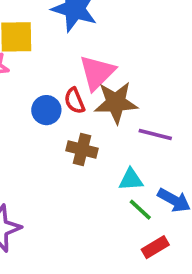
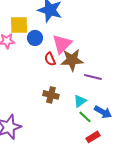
blue circle: (46, 110) -> (35, 38), moved
brown cross: (82, 150) -> (51, 95), moved
cyan triangle: (131, 180) -> (80, 101), turned -32

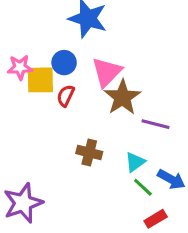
yellow square: (19, 25) -> (40, 80), moved
red semicircle: (50, 59) -> (66, 96), moved, turned 48
brown star: (72, 60) -> (122, 97), turned -30

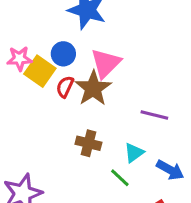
yellow square: (40, 80) -> (40, 71), turned 36
brown star: (122, 97) -> (93, 88), moved
green line: (143, 187) -> (120, 178), moved

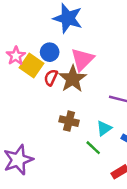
pink star: (19, 59) -> (16, 56), turned -30

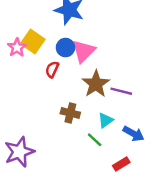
blue circle: (50, 52) -> (65, 48), moved
yellow square: (31, 65) -> (33, 41), moved
brown star: (73, 79) -> (96, 84), moved

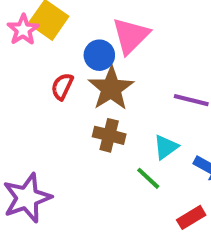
blue circle: (65, 48) -> (99, 55), moved
red semicircle: (52, 69) -> (62, 86), moved
brown star: (96, 84) -> (111, 88), moved

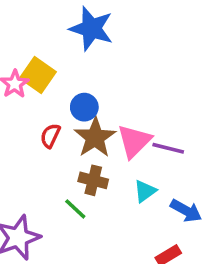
pink triangle: (131, 36) -> (134, 141), moved
green line: (148, 178) -> (75, 209), moved

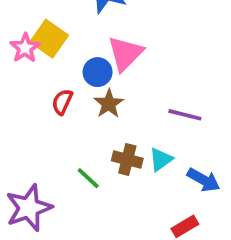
brown star: (95, 137) -> (109, 104), size x0.7
pink triangle: (134, 141) -> (125, 53), moved
brown cross: (93, 180) -> (127, 159), moved

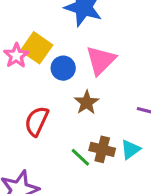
blue circle: (98, 72) -> (63, 68), moved
red semicircle: (62, 102) -> (37, 121), moved, size x1.4
green line: (88, 178) -> (80, 157), moved

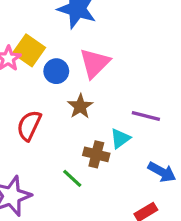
cyan triangle: (130, 149) -> (120, 138), moved
green line: (80, 157) -> (72, 178), moved

